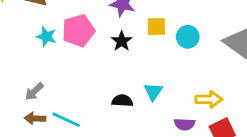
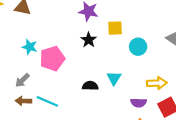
pink pentagon: (78, 31) -> (52, 59), moved
cyan star: (46, 37) -> (30, 47), moved
cyan circle: (188, 37) -> (138, 47), moved

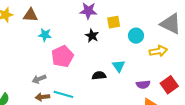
cyan star: (30, 47) -> (45, 35), moved
gray arrow: (22, 80) -> (39, 79), turned 32
yellow arrow: (157, 83) -> (158, 51), moved

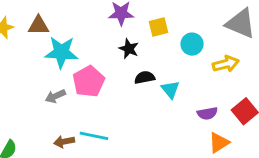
cyan star: (45, 35) -> (61, 52), size x1.6
black semicircle: (99, 76) -> (145, 77), moved
gray arrow: (39, 79) -> (55, 96), moved

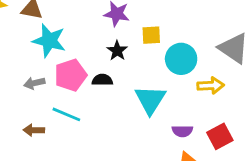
cyan circle: (192, 44) -> (181, 59), size x1.4
black semicircle: (145, 77) -> (102, 80), moved
cyan triangle: (170, 89) -> (150, 100), size x1.6
cyan line: (94, 136) -> (66, 114), moved

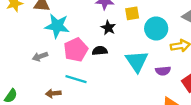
gray arrow: (34, 83) -> (40, 57), moved
purple semicircle: (182, 131) -> (163, 71), moved

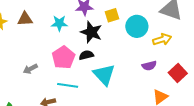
cyan star: (57, 26) -> (59, 23), moved, size x0.7
black star: (108, 28) -> (91, 32), size x1.5
cyan triangle: (137, 61) -> (104, 75), moved

